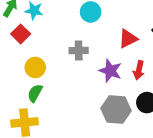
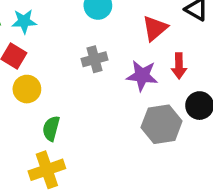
yellow circle: (35, 67) -> (27, 89), moved

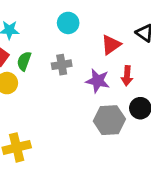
green semicircle: (51, 128) -> (24, 61), moved

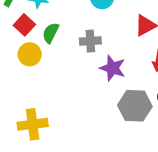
purple star: (98, 81) -> (113, 68), moved

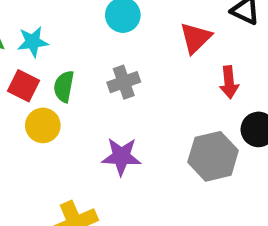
purple star: (113, 68) -> (121, 156), moved

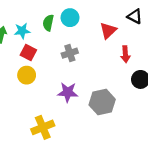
red square: (24, 86) -> (28, 52), moved
green semicircle: (64, 86) -> (48, 23), moved
gray hexagon: (213, 156) -> (102, 102), moved

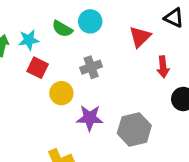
green semicircle: (48, 23) -> (62, 29), turned -70
yellow circle: (27, 75) -> (61, 93), moved

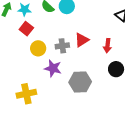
red triangle: (140, 37) -> (82, 40), moved
gray cross: (91, 67) -> (62, 46), moved

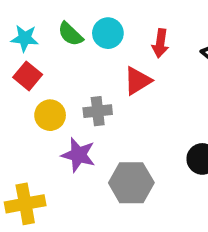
red triangle: (82, 40) -> (138, 81), moved
red arrow: (107, 46) -> (160, 43), moved

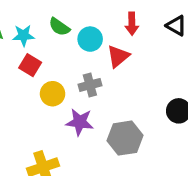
cyan circle: (108, 33) -> (90, 39), moved

